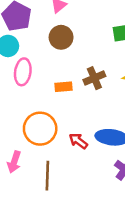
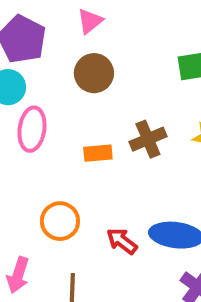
orange circle: (40, 129) -> (60, 221), size x0.7

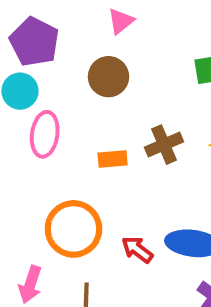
pink triangle: (90, 21) -> (121, 21), moved
orange circle: (60, 221) -> (73, 229), size x1.4

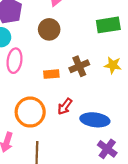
red arrow: (137, 249) -> (65, 106), moved, turned -90

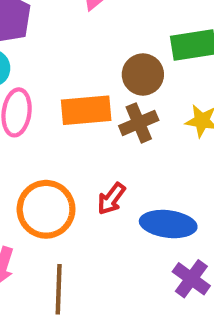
brown circle: (49, 29) -> (143, 74), moved
orange rectangle: (51, 74) -> (86, 110), moved, size x1.6

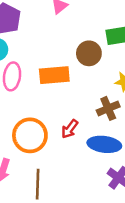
brown cross: (139, 123) -> (108, 108), moved

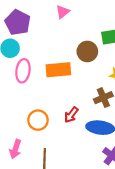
orange circle: (30, 135) -> (38, 120), size x0.7

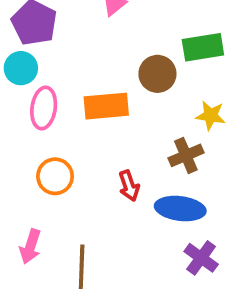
red arrow: (71, 115) -> (129, 186), turned -56
orange circle: (38, 120) -> (55, 176), moved

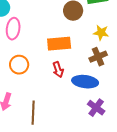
orange rectangle: (106, 106) -> (59, 44), moved
brown cross: (186, 155) -> (98, 57), moved

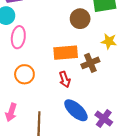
brown cross: (98, 57) -> (90, 63), moved
blue ellipse: (85, 82) -> (76, 110), moved, turned 35

